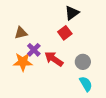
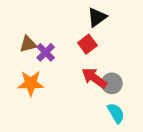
purple cross: (34, 50) -> (46, 52), moved
red arrow: (54, 59) -> (94, 78), moved

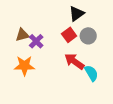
gray circle: (112, 83) -> (88, 36), moved
cyan semicircle: (116, 113) -> (91, 73), moved

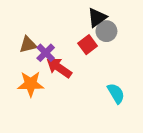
gray circle: (88, 36) -> (106, 31), moved
red arrow: (74, 61) -> (59, 68), moved

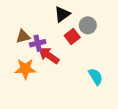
black triangle: (97, 18) -> (62, 14), moved
purple cross: (46, 53) -> (38, 43), turned 32

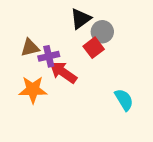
gray circle: (88, 25) -> (102, 32), moved

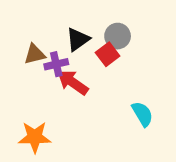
black triangle: (81, 19) -> (78, 39), moved
orange star: (33, 90) -> (35, 137), moved

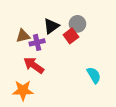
red arrow: (73, 82) -> (34, 65), moved

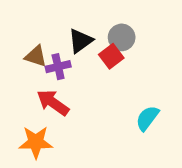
brown triangle: (23, 36) -> (36, 56), turned 32
cyan semicircle: (94, 75) -> (147, 118), turned -112

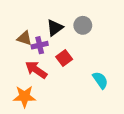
red square: (111, 56) -> (64, 58), moved
cyan semicircle: (147, 118) -> (100, 80), turned 108

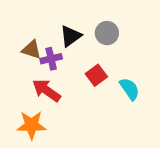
red square: (64, 58) -> (96, 75), moved
cyan semicircle: (100, 80) -> (130, 89), moved

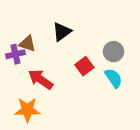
gray circle: (107, 33) -> (113, 52), moved
purple cross: (51, 59) -> (15, 54), moved

